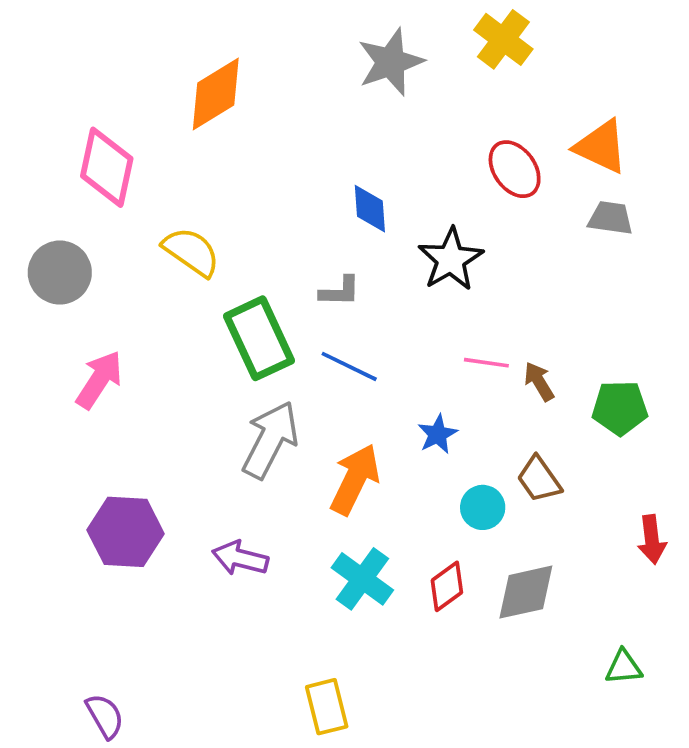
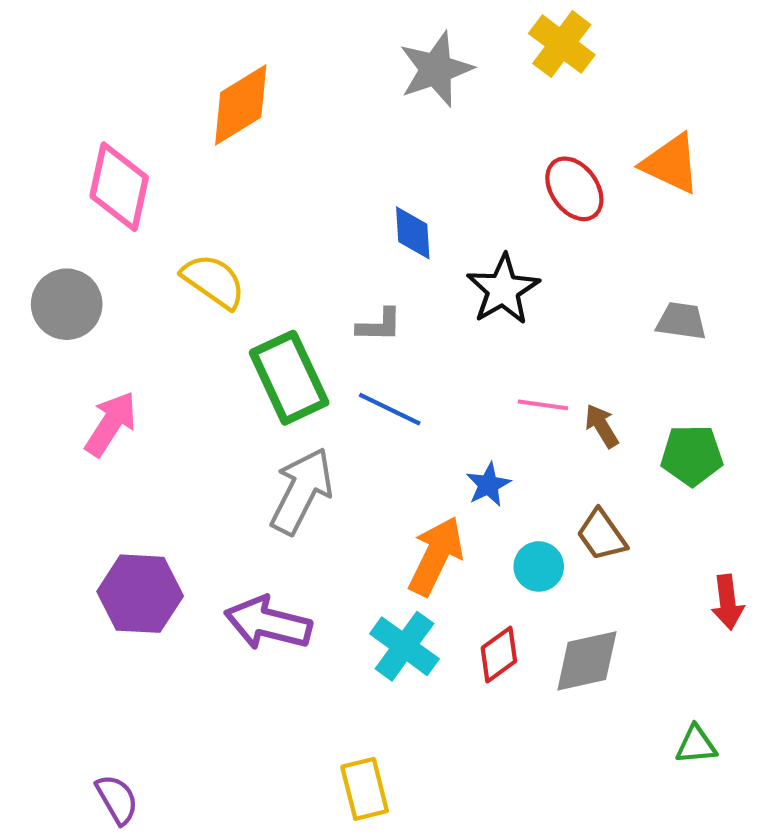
gray trapezoid: (610, 218) -> (681, 321), moved
orange arrow: (355, 479) -> (436, 556), moved
purple arrow: (240, 558) -> (268, 623), size x1.4

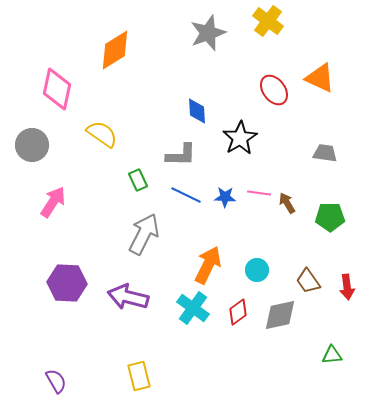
gray L-shape: (379, 325) -> (181, 155), size x1.4
green rectangle: (289, 378) -> (138, 180), size x0.5
blue star: (488, 485) -> (225, 197), moved, turned 30
brown trapezoid: (602, 535) -> (308, 281), moved
yellow rectangle: (365, 789) -> (139, 376), moved

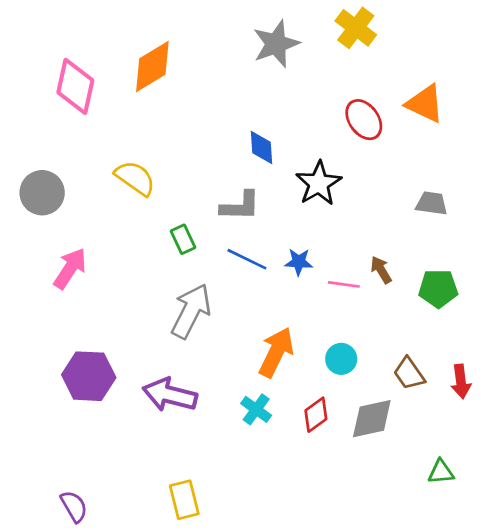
pink diamond: (57, 89) -> (75, 86), moved
pink line: (259, 193) -> (344, 284), moved
cyan cross: (193, 308) -> (256, 409), size x0.7

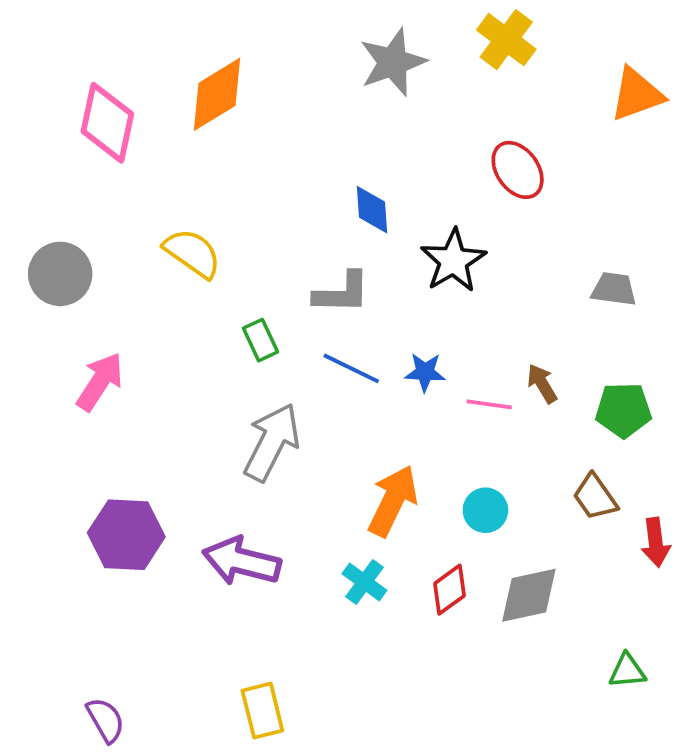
orange triangle: (425, 104) -> (637, 94), moved, turned -45
brown trapezoid: (409, 374) -> (595, 497), moved

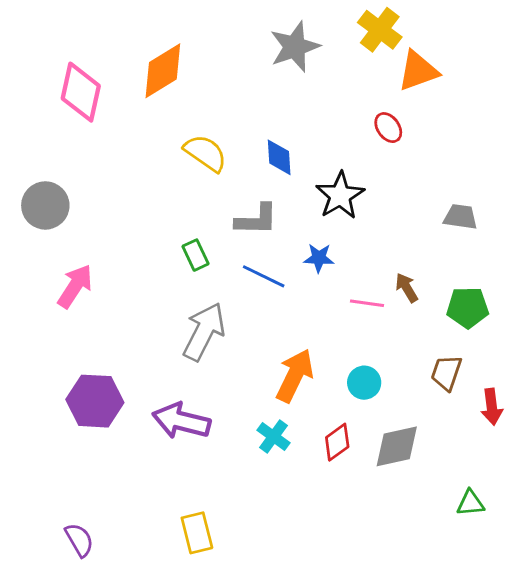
orange triangle: (637, 94) -> (418, 71), moved
red ellipse: (518, 170) -> (388, 128), size x0.7
yellow semicircle: (192, 253) -> (205, 153), moved
blue star: (425, 372) -> (319, 258), moved
brown trapezoid: (595, 497) -> (446, 373), turned 54

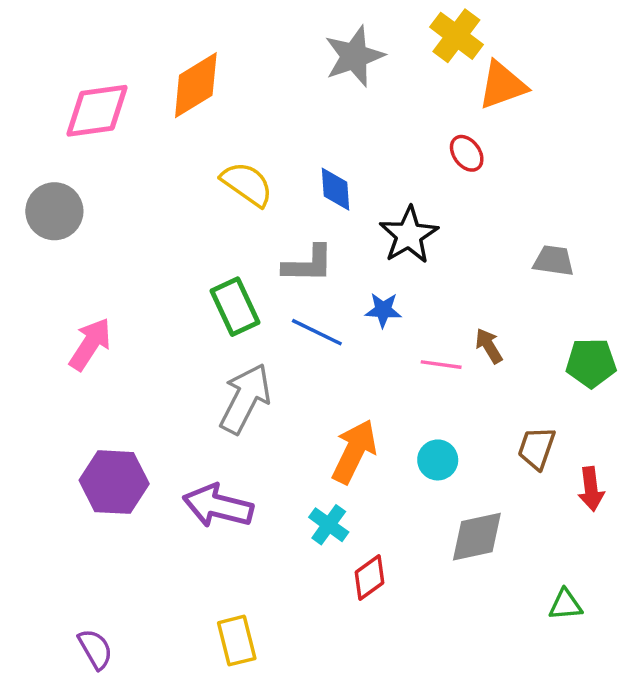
pink diamond: (81, 92) -> (97, 111), turned 70
gray circle: (45, 205) -> (54, 211), moved
green rectangle: (196, 255) -> (235, 307), size x1.5
green pentagon: (468, 308) -> (591, 363), moved
red diamond: (337, 442) -> (370, 577), moved

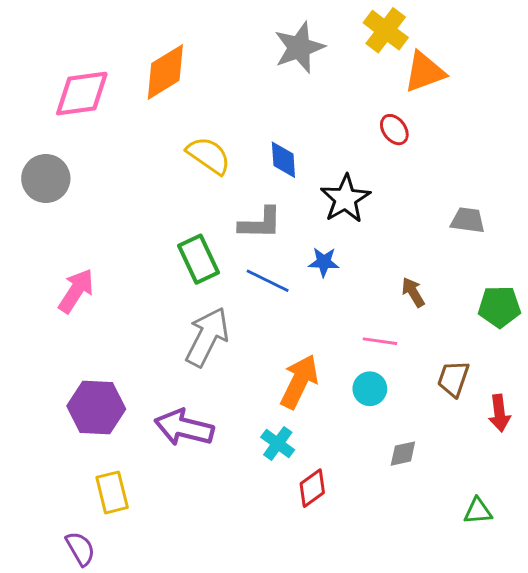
pink line: (441, 365) -> (380, 341), moved
gray diamond: (477, 537) -> (403, 454), size x0.6
yellow rectangle: (237, 641) -> (112, 492), moved

